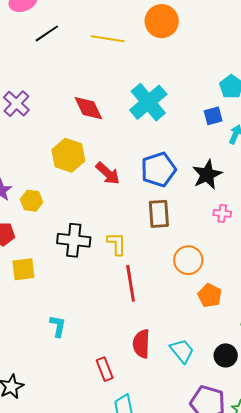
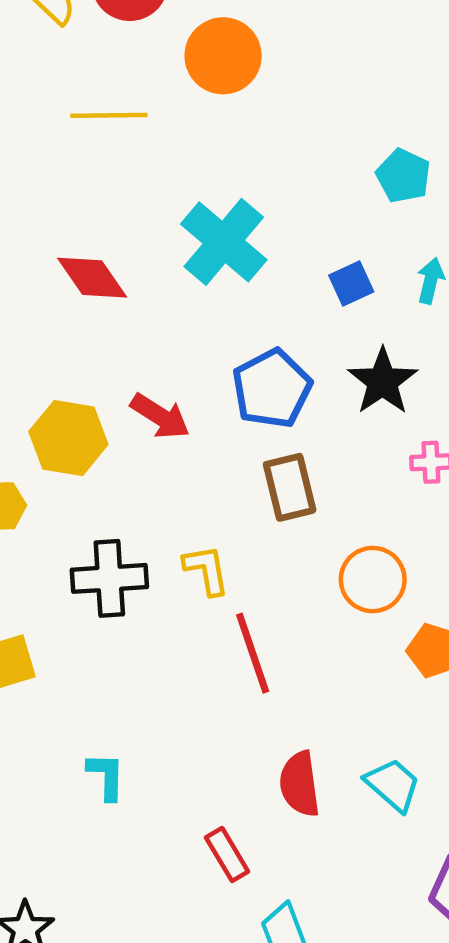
blue square: (213, 116) -> (351, 284), moved
yellow hexagon: (68, 155) -> (68, 438), moved

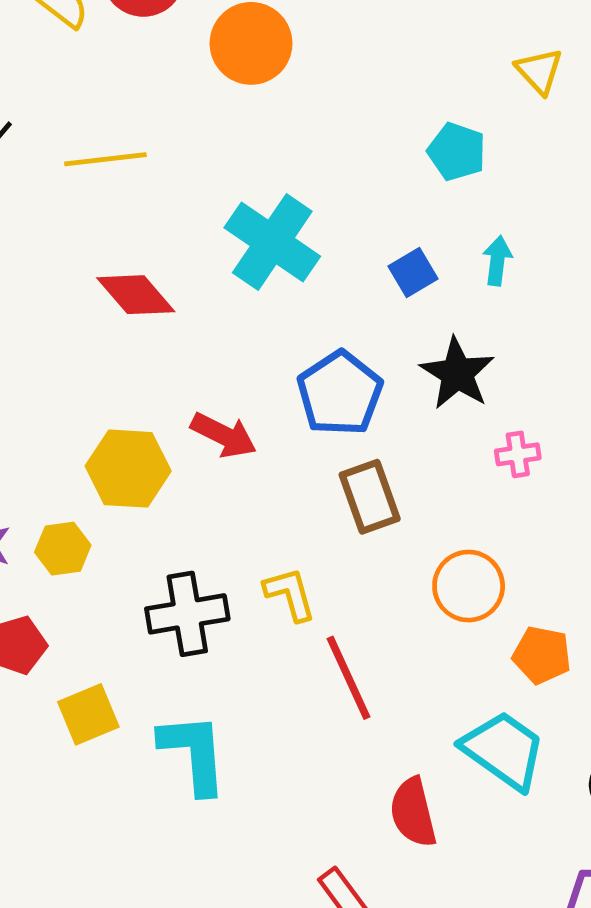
yellow line: (109, 115) -> (105, 159), moved
cyan L-shape: (106, 776) -> (194, 753), moved, size x1.6
cyan trapezoid: (393, 785) -> (504, 750), moved, size x1.4

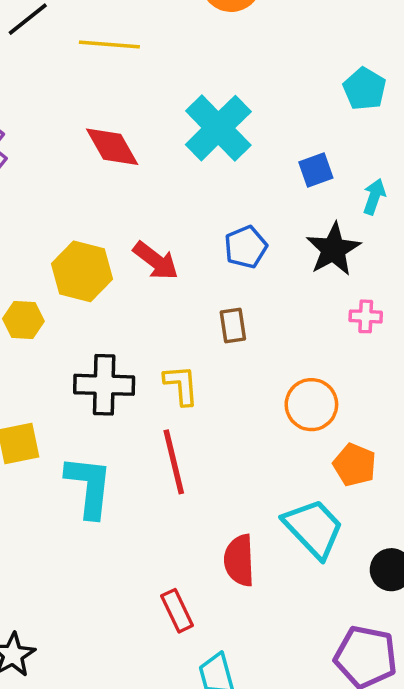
cyan arrow: (497, 261) -> (374, 197), moved
blue pentagon: (340, 393) -> (246, 247), size x0.7
brown rectangle: (370, 497) -> (233, 325), moved, size x0.7
red line: (348, 678) -> (174, 462), moved

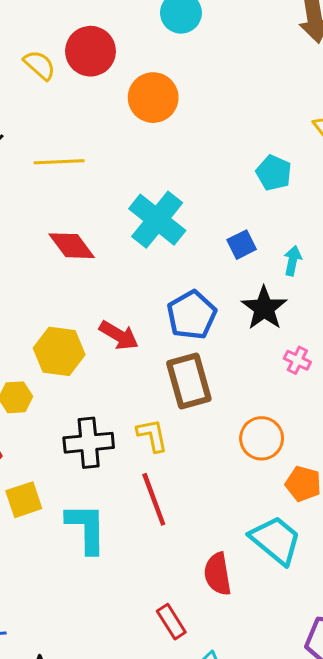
blue pentagon: (246, 247) -> (192, 315), size x1.4
pink cross: (366, 316) -> (297, 360), turned 30
brown rectangle: (233, 325) -> (189, 381), size x1.8

